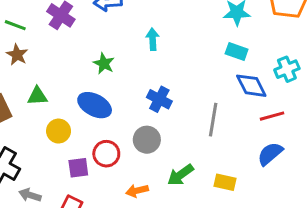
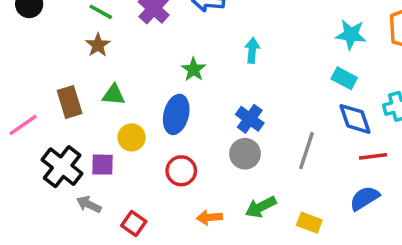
blue ellipse: (95, 105) -> (176, 114), turned 68
gray circle: (147, 140) -> (245, 154), moved
purple square: (78, 168) -> (102, 165), moved

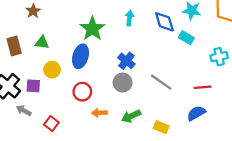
green star: (194, 69) -> (92, 29), size x1.6
blue diamond: (355, 119) -> (164, 22), moved
gray line: (307, 151) -> (161, 82), turned -75
orange arrow: (209, 217) -> (99, 113), moved

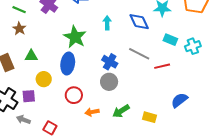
cyan rectangle: (186, 38) -> (170, 40), moved
gray line: (161, 82) -> (139, 54), moved
red line: (203, 87) -> (162, 66), moved

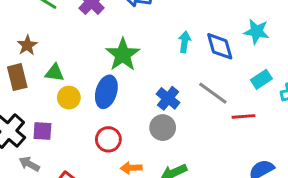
cyan arrow: (107, 23) -> (185, 42), moved
brown star: (19, 29) -> (27, 45), moved
cyan rectangle: (170, 40) -> (261, 79), turned -64
yellow circle: (44, 79) -> (69, 98), moved

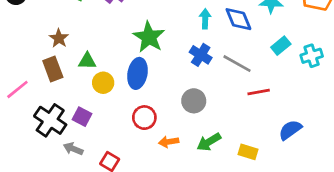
blue cross: (168, 98) -> (201, 55), moved
red line: (244, 116) -> (259, 92), moved
purple square: (42, 131) -> (82, 117), turned 30

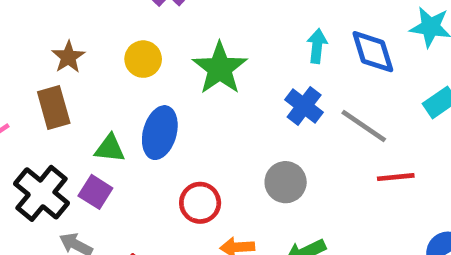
green triangle: (87, 61) -> (110, 148), moved
blue ellipse: (137, 73) -> (160, 133), moved
yellow circle: (103, 83) -> (143, 59), moved

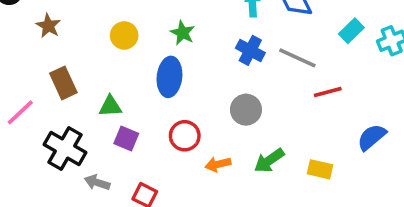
brown star: (68, 57) -> (48, 26), moved
green star: (220, 68) -> (183, 33), size x0.6
blue ellipse: (160, 133) -> (169, 77), moved
purple square: (95, 192) -> (126, 138), moved

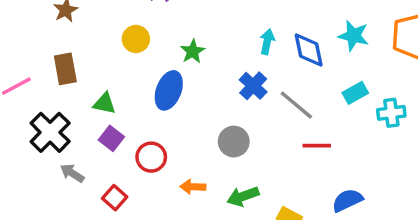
red circle: (185, 136) -> (151, 157), moved

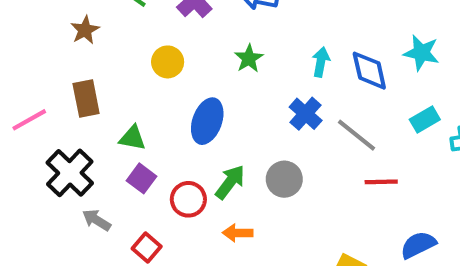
green star: (193, 51) -> (249, 58), moved
green arrow: (243, 196) -> (230, 182), moved, turned 148

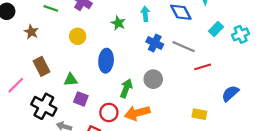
cyan arrow: (321, 62) -> (145, 14), moved
red circle: (188, 199) -> (109, 112), moved
orange arrow: (238, 233) -> (137, 113), size x1.6

